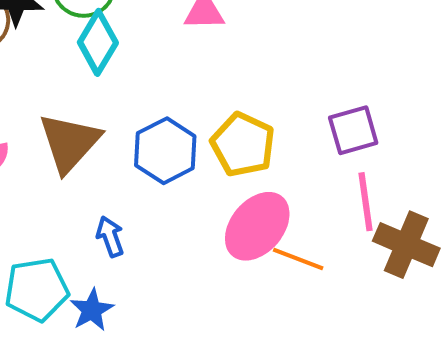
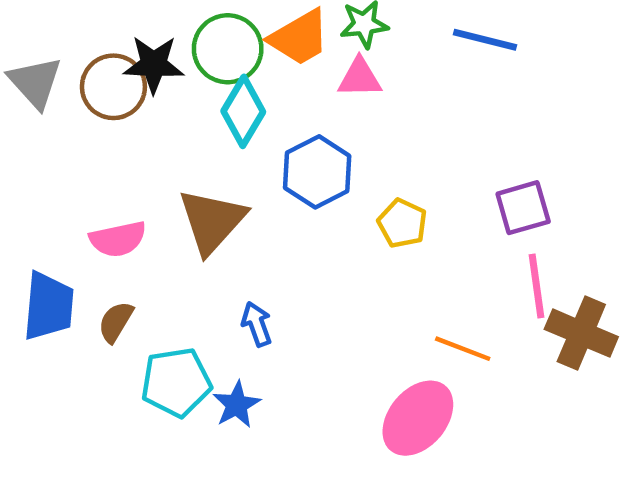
yellow pentagon: (243, 145) -> (402, 223), size x0.7
blue hexagon: (165, 151) -> (317, 172), moved
pink ellipse: (257, 226) -> (418, 418), moved

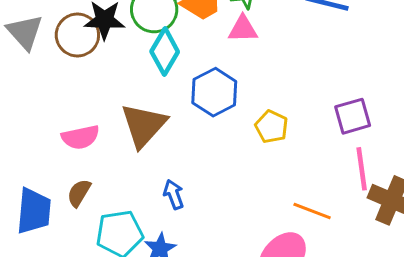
blue trapezoid: (49, 306) -> (34, 211), moved

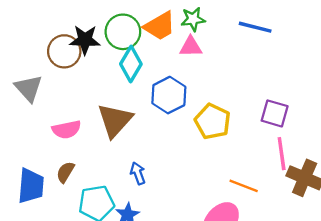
gray triangle: (25, 32) -> (29, 88), moved
purple square: (353, 116) -> (275, 113), turned 32
yellow pentagon: (271, 127) -> (213, 121), size x1.4

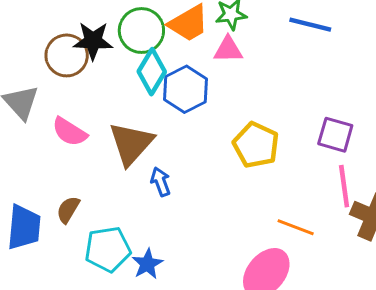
blue hexagon: (169, 95) -> (186, 89), moved
pink semicircle: (67, 130) -> (70, 132), moved, turned 44
blue arrow: (138, 173) -> (161, 182), moved

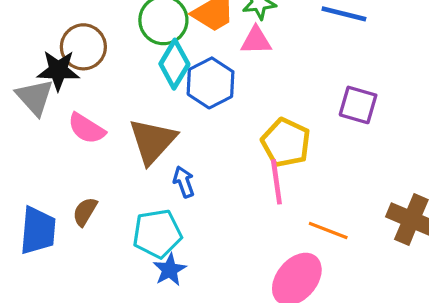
black star: (93, 41) -> (58, 70), moved
purple square: (335, 135) -> (358, 105), moved
pink line: (344, 186) -> (276, 182), moved
cyan pentagon: (108, 249) -> (157, 234), moved

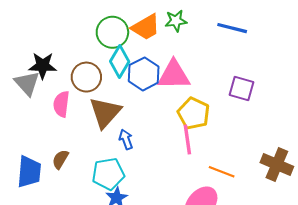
pink triangle: (256, 41) -> (174, 75), moved, size x1.6
brown circle: (83, 47) -> (86, 77), moved
pink semicircle: (87, 128) -> (61, 104), turned 65

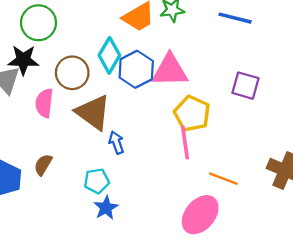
green circle: (112, 32) -> (38, 23), moved
brown triangle: (105, 112) -> (93, 112), turned -36
cyan pentagon: (108, 174) -> (97, 181), size x0.7

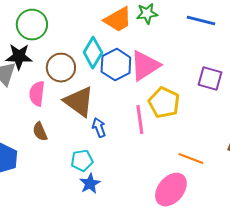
pink triangle: (170, 70) -> (145, 66), turned -32
pink line: (185, 143) -> (140, 120), moved
brown semicircle: (43, 165) -> (40, 132), moved, turned -54

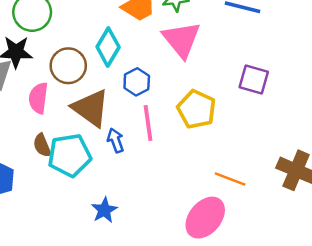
blue hexagon: (116, 65) -> (137, 82), moved, size x0.7
pink triangle: (145, 66) -> (182, 40), moved, turned -36
pink line: (140, 120) -> (148, 123), moved
cyan pentagon: (82, 161) -> (69, 155), moved, size x1.6

